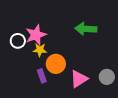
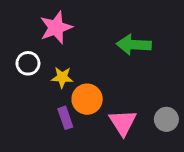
pink star: (36, 35) -> (56, 28), moved
pink triangle: (79, 79) -> (123, 122), turned -30

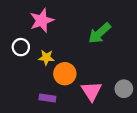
green arrow: (134, 45) -> (100, 33), turned -45
purple rectangle: (65, 118) -> (47, 98), moved, turned -63

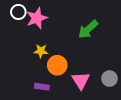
white circle: (21, 47) -> (18, 12), moved

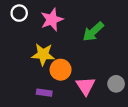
pink star: (37, 18) -> (52, 20), moved
yellow star: (41, 51) -> (43, 54), size x1.5

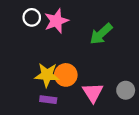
white circle: (19, 13) -> (32, 17), moved
yellow star: (43, 54) -> (47, 75), moved

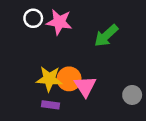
pink star: (56, 21) -> (59, 22), turned 30
pink triangle: (93, 93) -> (85, 86), moved

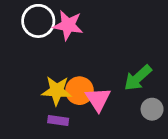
white circle: (33, 18) -> (38, 21), size x1.5
green arrow: (106, 36) -> (138, 78), moved

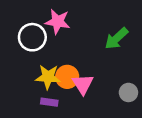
white circle: (38, 21) -> (32, 37), moved
green arrow: (138, 78) -> (116, 38), moved

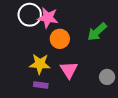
white circle: (32, 37) -> (30, 15), moved
orange circle: (67, 77) -> (60, 39), moved

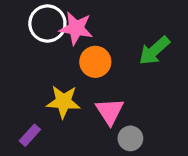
gray circle: (107, 77) -> (130, 138), moved
purple rectangle: (41, 85) -> (30, 135), moved, turned -56

